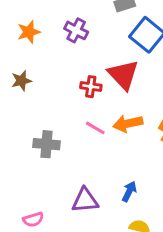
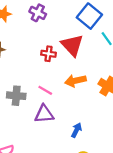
pink line: (95, 128) -> (45, 90), moved
purple triangle: (85, 200) -> (44, 114), moved

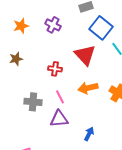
red cross: (48, 54) -> (55, 69), moved
pink line: (45, 90) -> (60, 97), turned 32

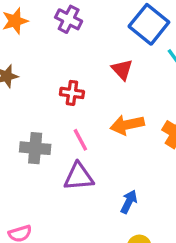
red triangle: (85, 55) -> (122, 70), size x0.6

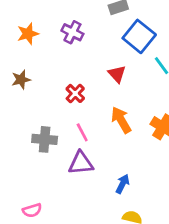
red cross: (72, 93) -> (75, 93), turned 36
orange arrow: (127, 125) -> (121, 120), turned 72

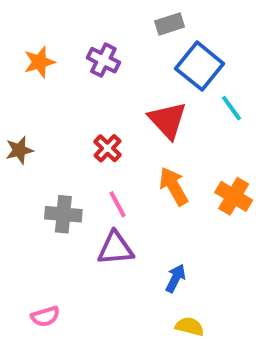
red triangle: (117, 74) -> (168, 120), size x1.5
brown star: (21, 80) -> (19, 150), moved

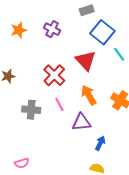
red cross: (107, 148) -> (54, 75), size x1.5
purple triangle: (115, 248) -> (81, 122), moved
blue arrow: (176, 278) -> (100, 143), moved

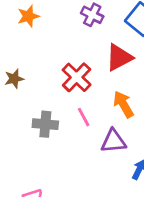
purple cross: (52, 29) -> (92, 15), moved
red triangle: (86, 61) -> (119, 57), turned 45

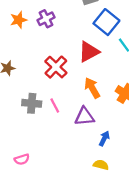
purple cross: (92, 15) -> (46, 19), moved, turned 35
pink line: (84, 117) -> (55, 106), moved

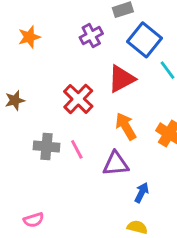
purple cross: (46, 19) -> (91, 36), moved

